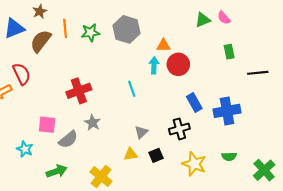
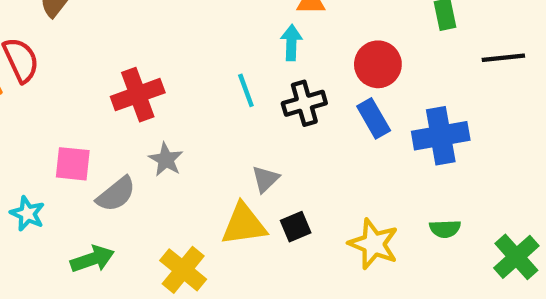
red circle: (178, 64) -> (378, 64), moved
black cross: (179, 129) -> (304, 103), moved
yellow triangle: (131, 154) -> (244, 224), size x1.6

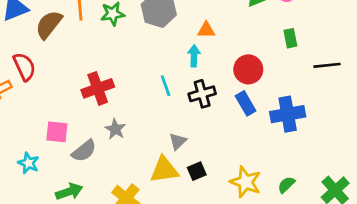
green semicircle: (445, 229) -> (286, 185), moved, turned 138

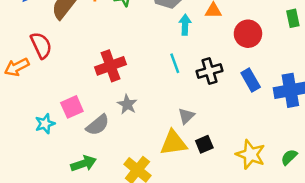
cyan arrow: (194, 56) -> (185, 25), moved
red circle: (248, 69) -> (248, 34), moved
pink square: (57, 132) -> (72, 107), turned -30
cyan star: (28, 163) -> (45, 124), moved, turned 30

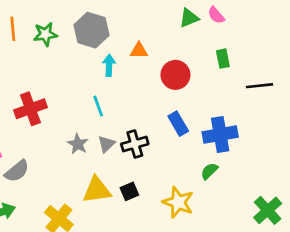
black cross: (209, 71) -> (135, 144), moved
gray star: (127, 104) -> (78, 144), moved
gray triangle: (186, 116) -> (106, 144), moved
green semicircle: (289, 157) -> (209, 171), moved

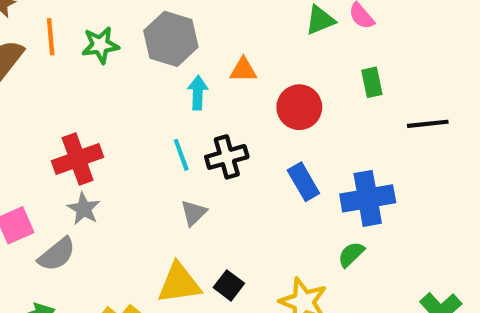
gray star: (78, 144) -> (84, 209), moved
black cross: (135, 144) -> (227, 157), moved
black square: (129, 191) -> (229, 285), turned -30

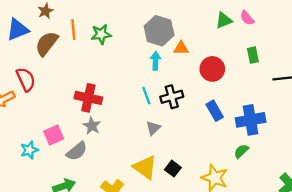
gray hexagon: (171, 39) -> (159, 31), moved
red cross: (78, 159) -> (88, 98), turned 32
yellow triangle: (179, 283) -> (145, 167), turned 44

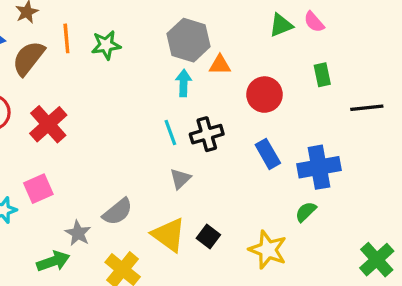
red cross: (88, 98) -> (48, 124), moved, turned 36
gray star: (92, 126) -> (78, 233), moved
gray semicircle: (77, 151) -> (118, 212), moved

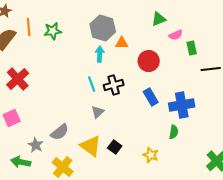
pink semicircle: (314, 22) -> (176, 35), moved, turned -72
green rectangle: (322, 75) -> (192, 48), moved
green semicircle: (306, 212) -> (174, 132), turned 144
yellow star: (268, 250) -> (151, 155), size x0.7
green arrow: (53, 261) -> (21, 162), turned -150

